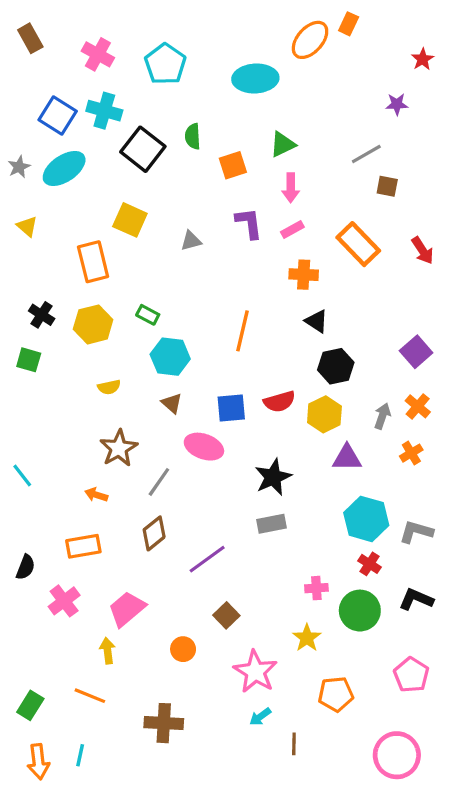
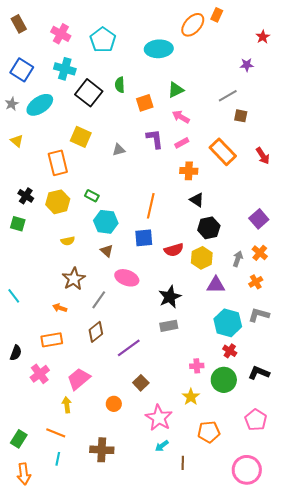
blue square: (58, 115) -> (22, 70), moved
pink arrow: (291, 188) -> (181, 117), turned 120
blue square: (231, 408) -> (144, 238), moved
gray L-shape: (416, 532) -> (259, 315), moved
cyan line: (80, 755) -> (58, 459), moved

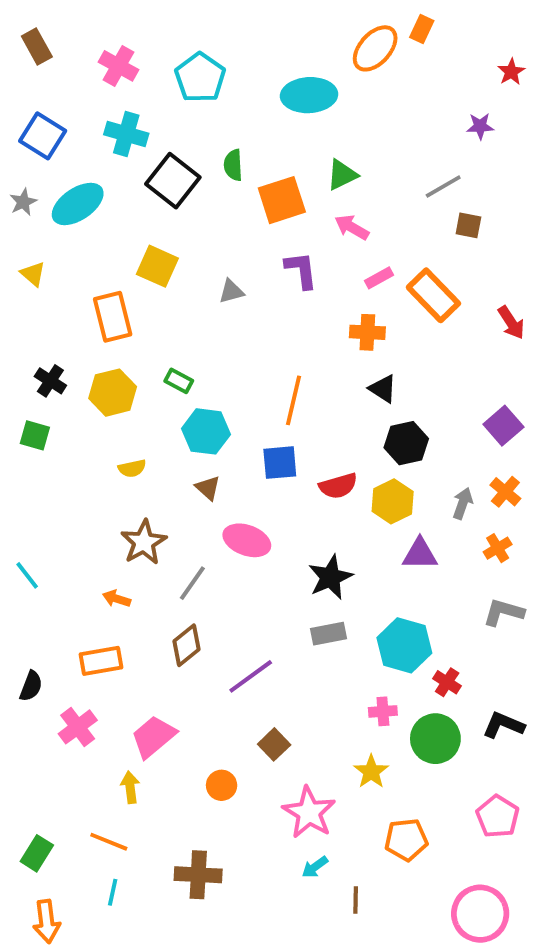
orange square: (145, 103) -> (282, 200), size x1.4
pink rectangle: (182, 143) -> (379, 278), moved
red arrow: (263, 156) -> (511, 323), moved
cyan hexagon: (228, 323) -> (404, 645), moved

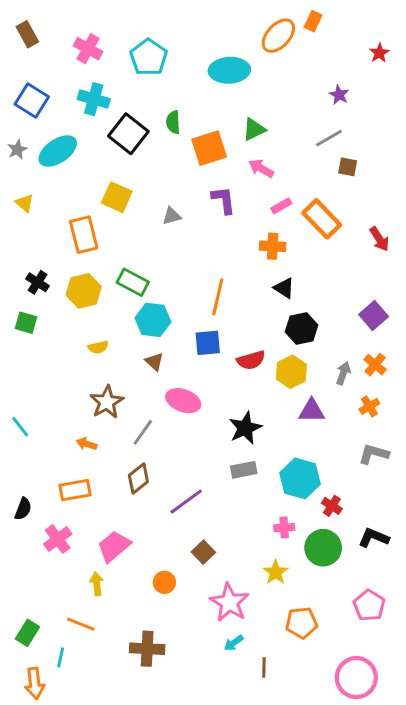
purple star: (480, 126) -> (339, 95), moved, turned 30
green rectangle: (179, 381) -> (133, 282), size x1.5
cyan line: (113, 892) -> (61, 657), moved

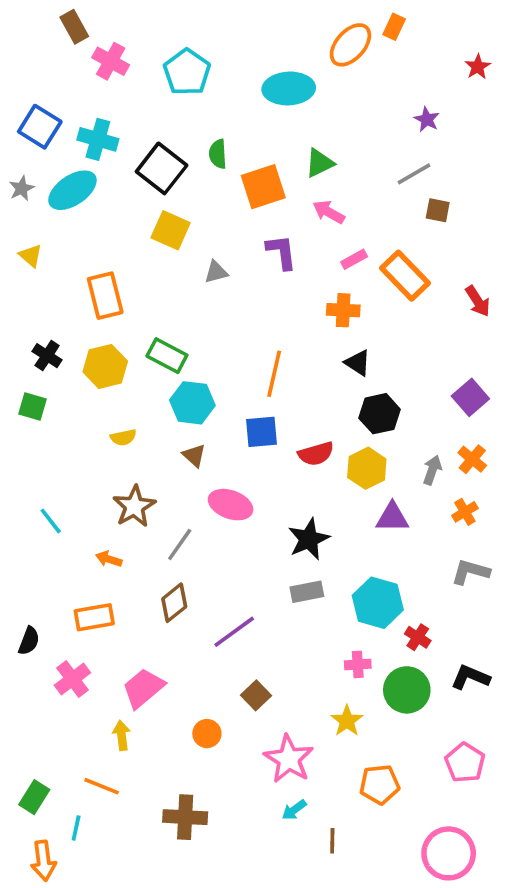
brown rectangle: (27, 34) -> (74, 27), moved
cyan cross: (94, 99) -> (98, 139), moved
yellow square: (117, 197) -> (171, 230), moved
cyan line: (20, 427) -> (51, 521), moved

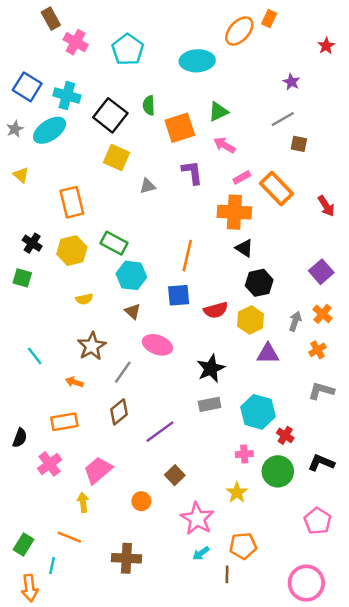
orange cross: (343, 310) -> (234, 212), size x1.5
orange pentagon: (380, 784) -> (243, 546), moved

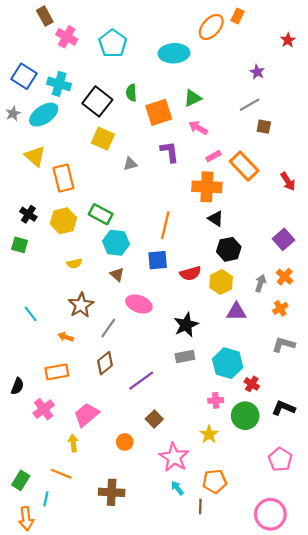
yellow triangle: (21, 175) -> (35, 156), moved, size x1.5
cyan arrow: (201, 553) -> (177, 488), turned 88

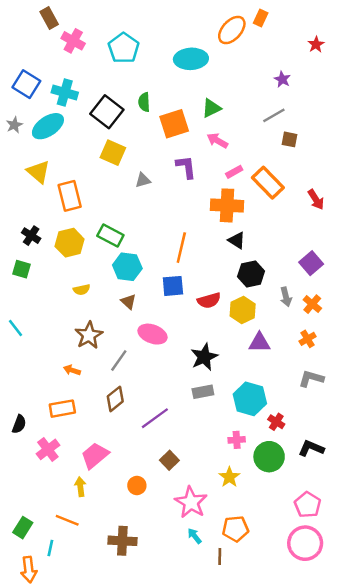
gray arrow: (261, 283) -> (286, 297), moved, turned 147
cyan line: (31, 314) -> (15, 328), moved
pink circle: (270, 514) -> (305, 543), moved

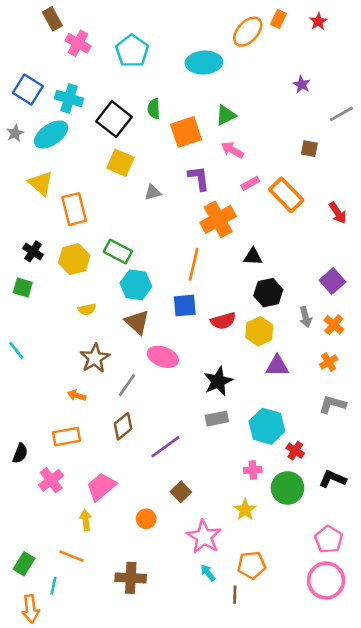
red star: (316, 44) -> (318, 21), moved
gray line: (274, 115) -> (342, 114), moved
orange cross: (227, 205) -> (218, 219), moved, turned -32
black triangle: (237, 240) -> (253, 257), turned -30
brown triangle: (128, 302) -> (137, 322), size x1.5

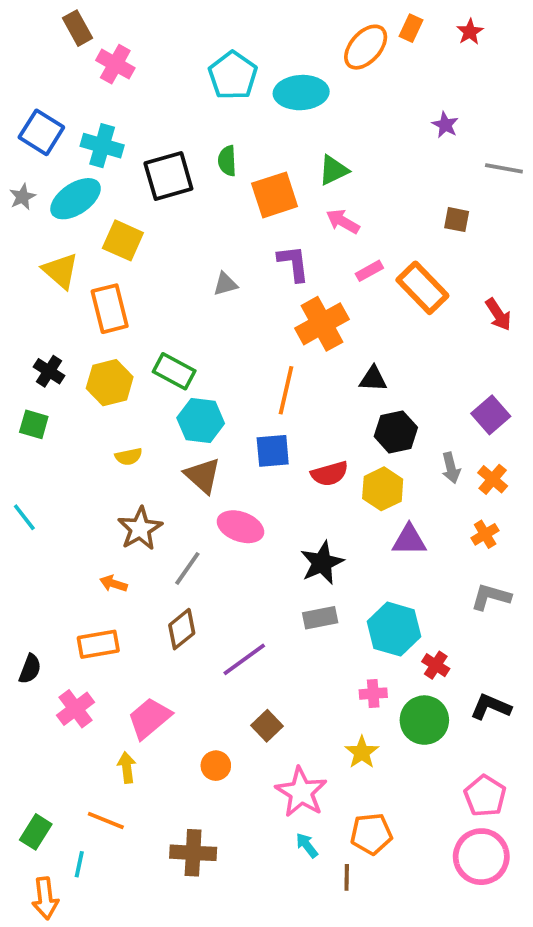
cyan pentagon: (132, 51) -> (233, 75), moved
gray line: (342, 114) -> (504, 168), turned 40
black square: (114, 119) -> (168, 176), turned 36
yellow square: (120, 163) -> (123, 240), moved

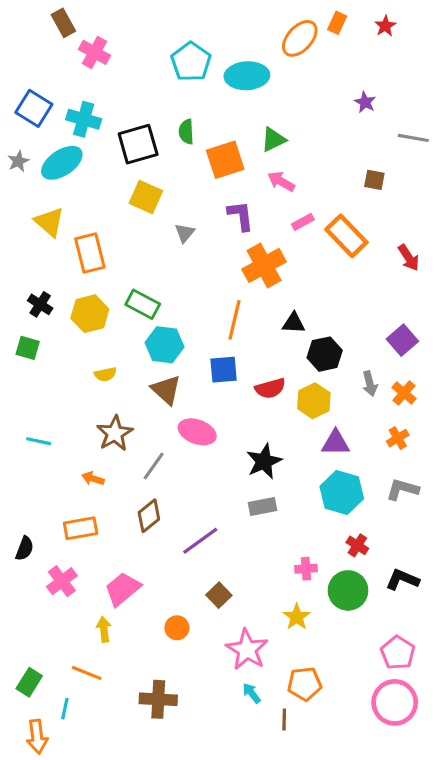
yellow square: (123, 240) -> (146, 197), moved
gray triangle: (225, 284) -> (185, 233), turned -35
black triangle: (373, 379) -> (294, 323), moved
cyan line: (24, 517) -> (39, 441), moved, turned -40
cyan hexagon: (394, 629) -> (342, 492), moved

